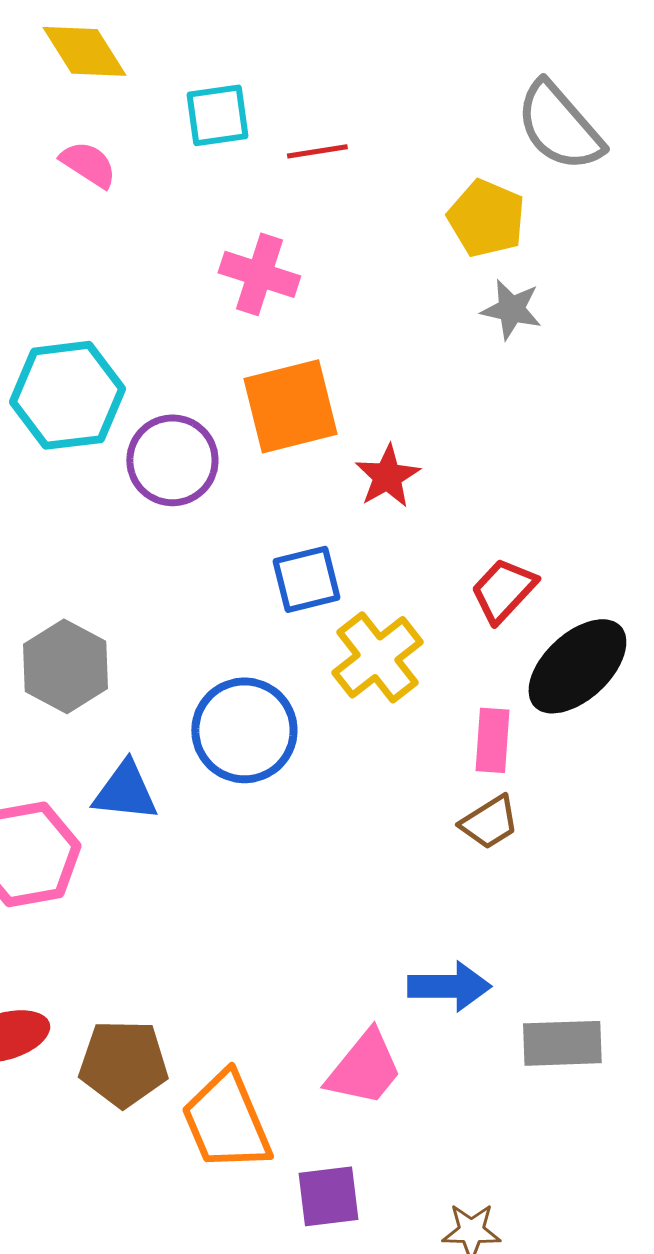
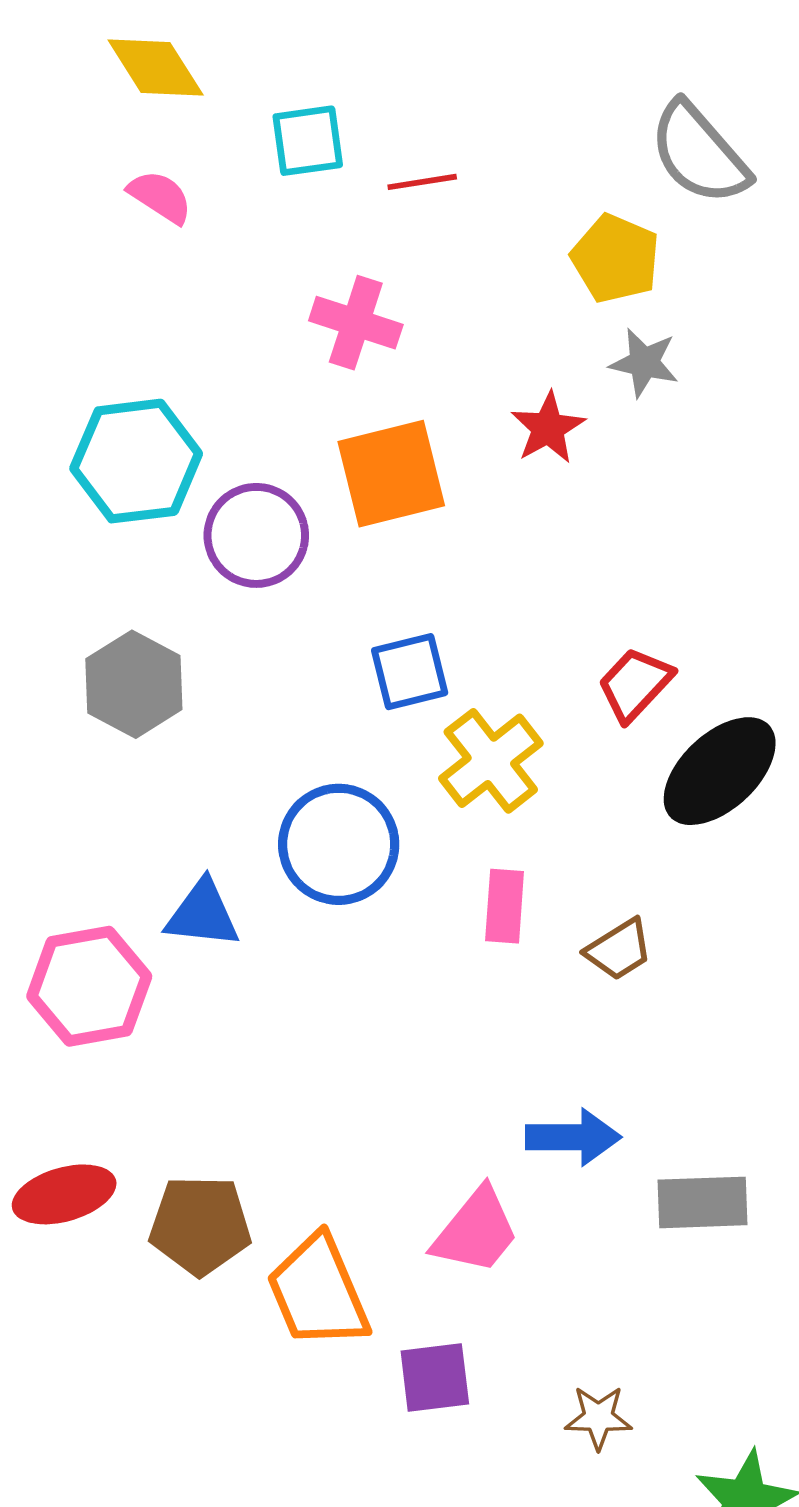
red star: (387, 476) -> (548, 428), moved
gray hexagon: (65, 666) -> (134, 684), moved
pink rectangle: (492, 740) -> (505, 906), moved

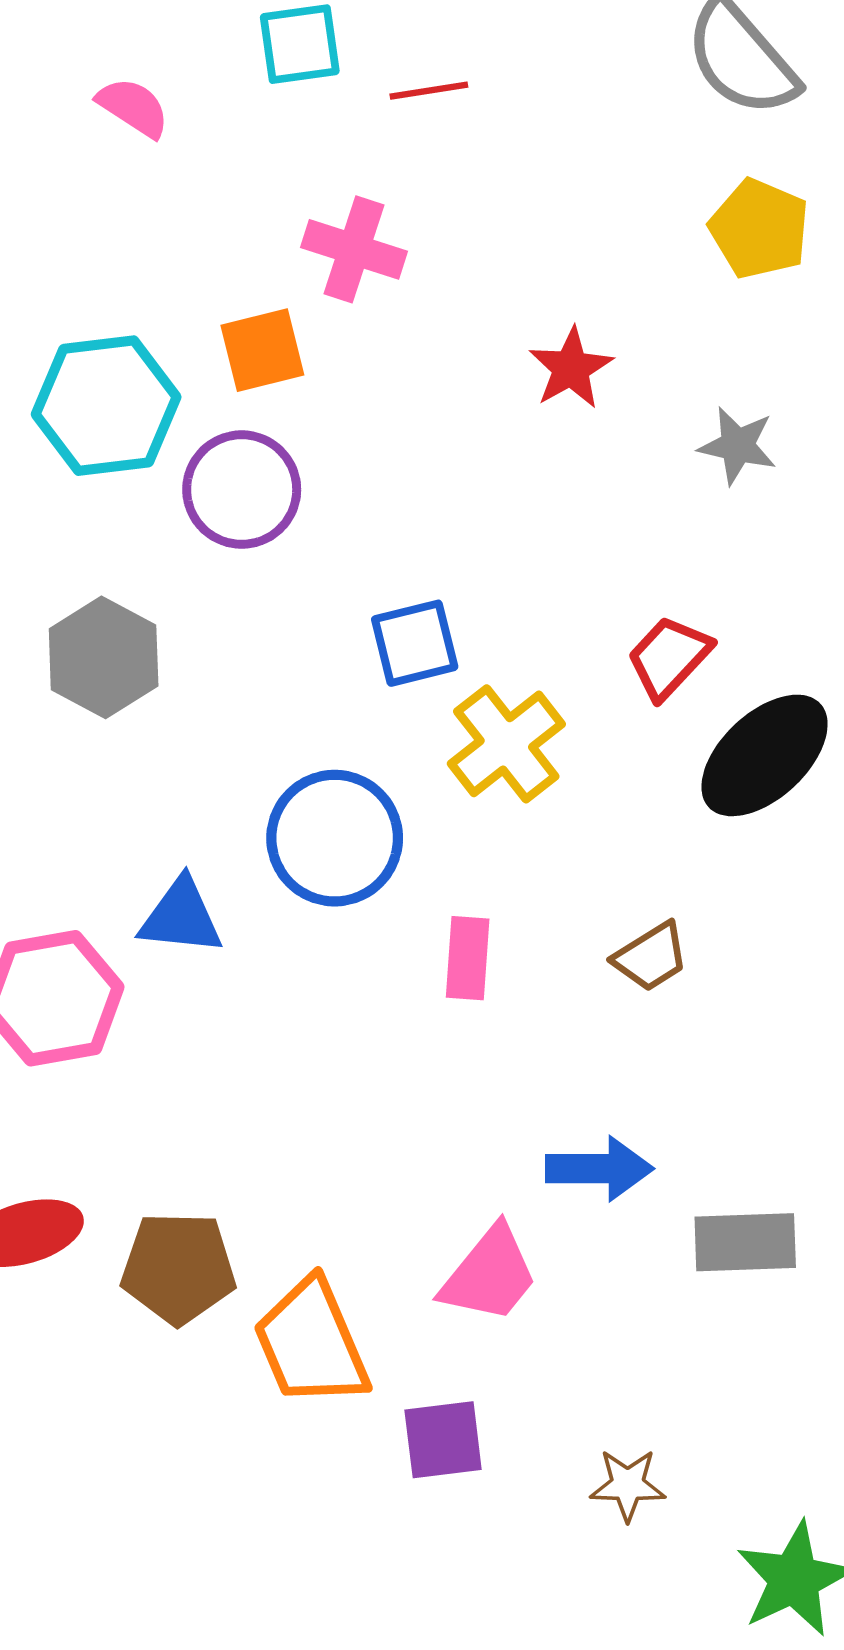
yellow pentagon: (616, 259) -> (759, 229), moved
gray star: (644, 363) -> (737, 446), moved
orange square: (391, 474) -> (262, 350), moved, size x0.7
pink rectangle: (505, 906) -> (468, 958), moved

